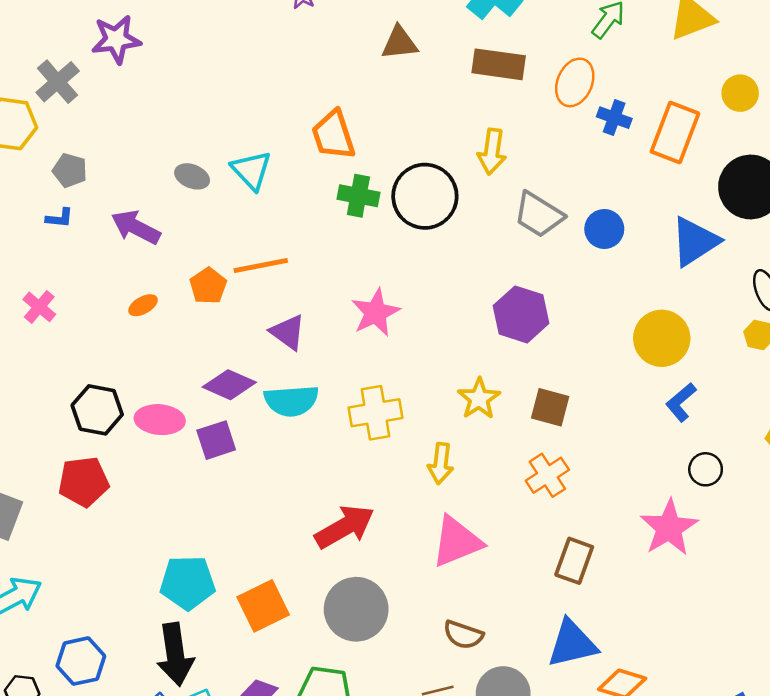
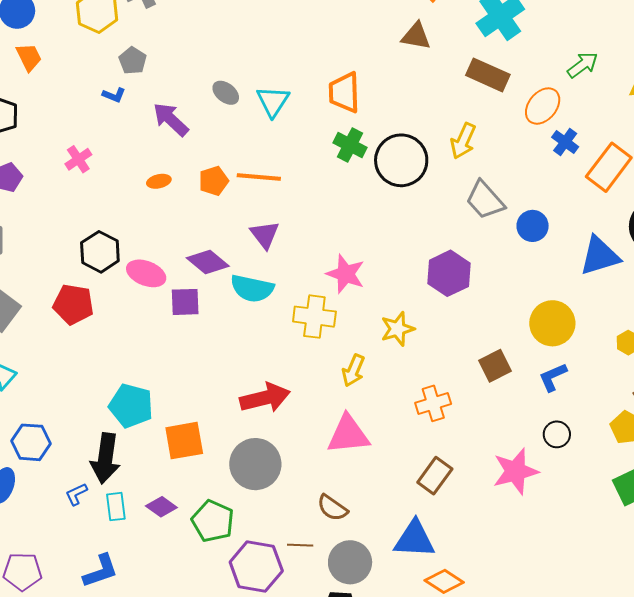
pink star: (376, 313) -> (346, 274), moved, turned 30
brown square: (550, 407) -> (495, 366), moved, turned 32

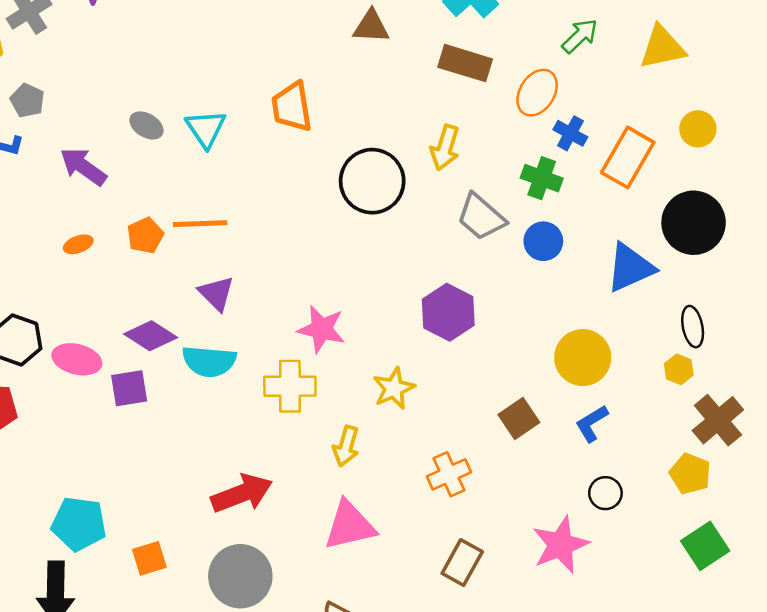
green cross: (350, 145) -> (542, 178), moved
orange square: (184, 441) -> (149, 558), size x0.7

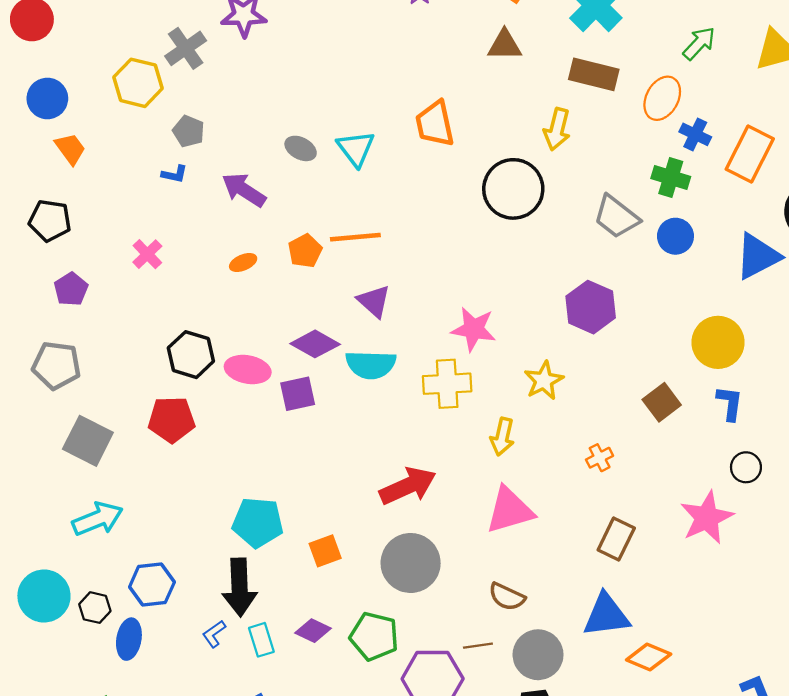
yellow arrow: (445, 148) -> (557, 129), moved
blue L-shape: (592, 423) -> (730, 403), turned 132
orange cross: (449, 474) -> (600, 458), size x0.7

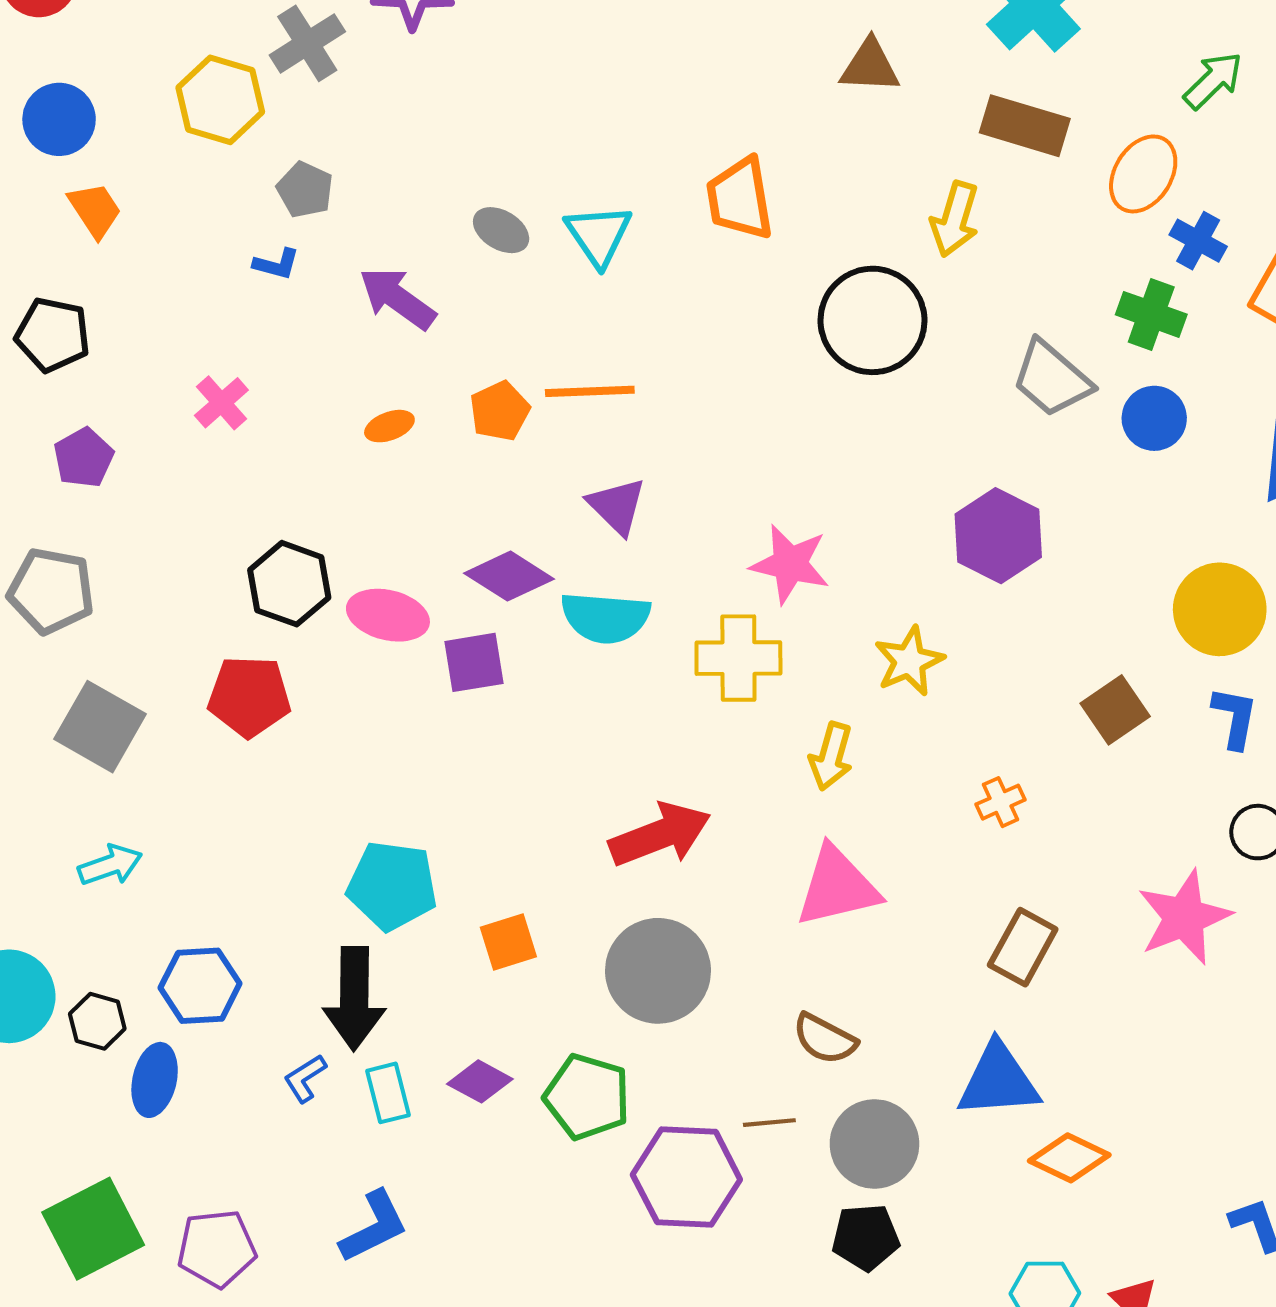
cyan arrow: (98, 519) -> (110, 865), size x0.7

